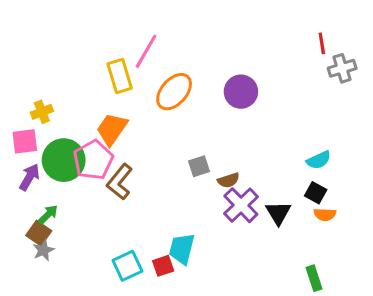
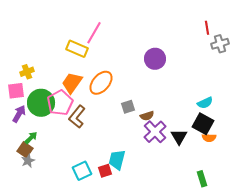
yellow rectangle: (120, 76) -> (77, 49), turned -50
orange ellipse: (174, 92) -> (101, 83), moved
black square: (316, 193) -> (203, 124), size x1.5

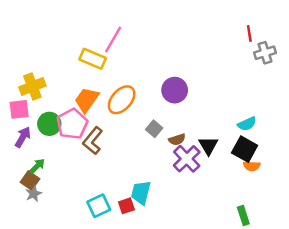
purple circle: (155, 59) -> (175, 90), moved
yellow cross: (27, 72) -> (32, 86), size x1.5
green circle: (41, 103) -> (49, 124), size x0.7
gray square: (128, 107) -> (154, 129), turned -32
black triangle: (179, 137) -> (208, 146), moved

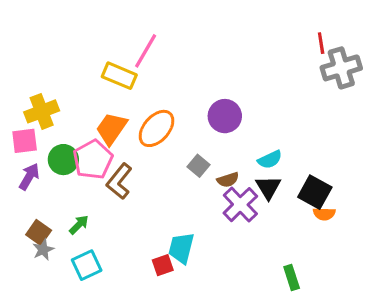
gray cross: (265, 53) -> (341, 68), size x1.4
cyan semicircle: (247, 124) -> (270, 160), moved
green arrow: (37, 166) -> (79, 225), moved
cyan square: (99, 206) -> (87, 265), moved
green rectangle: (243, 215) -> (292, 278), moved

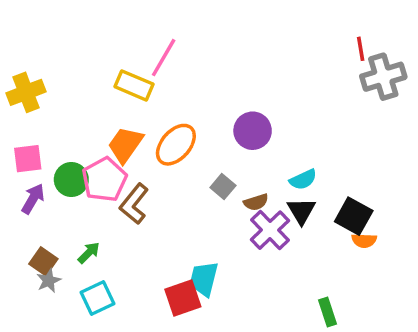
yellow cross: (42, 111) -> (26, 92), moved
red square: (163, 265) -> (183, 298), size x1.5

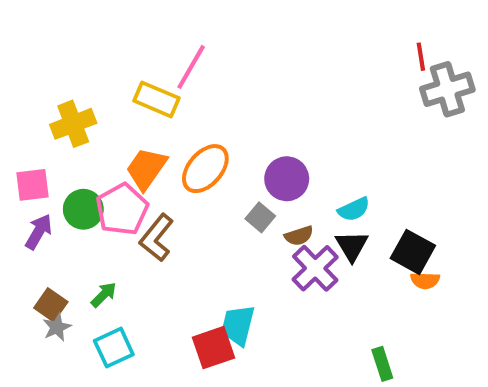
yellow cross: (26, 92) -> (73, 124), moved
purple circle: (253, 131) -> (287, 179), moved

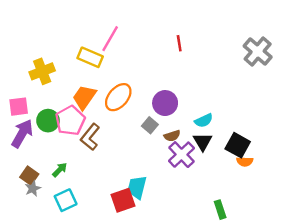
red line: (421, 57) -> (179, 43), moved
gray cross: (447, 89) -> (258, 51), turned -32
purple arrow: (39, 232) -> (22, 133), size x1.4

